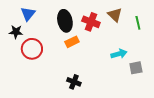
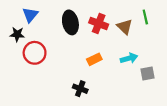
brown triangle: (115, 15) -> (125, 27), moved
green line: (138, 23) -> (145, 17), moved
orange rectangle: (72, 42) -> (94, 59), moved

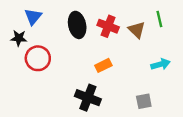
cyan arrow: (129, 58) -> (161, 64), moved
gray square: (148, 73) -> (144, 101), moved
black cross: (80, 89) -> (88, 98), size x1.5

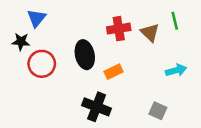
black ellipse: (77, 25) -> (85, 55), moved
red cross: (108, 26) -> (119, 29), turned -30
gray square: (144, 101) -> (158, 111), turned 35

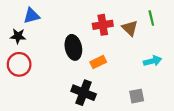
blue triangle: (37, 18) -> (32, 16), turned 36
red circle: (42, 64) -> (19, 64), moved
gray square: (158, 111) -> (137, 96), turned -35

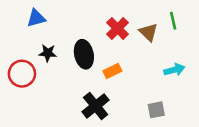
red cross: (103, 25) -> (118, 28), turned -36
black star: (18, 36) -> (48, 53), moved
black cross: (84, 93) -> (96, 106), turned 30

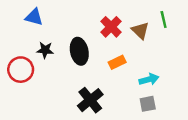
blue triangle: (36, 18) -> (34, 17), turned 30
cyan arrow: (174, 70) -> (149, 79), moved
orange rectangle: (112, 71) -> (117, 62), moved

